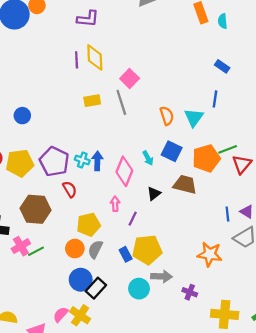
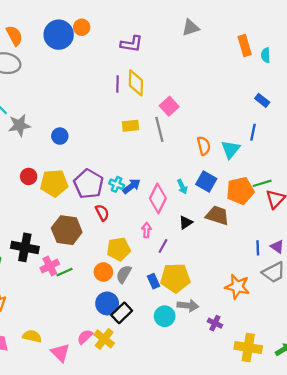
blue arrow: (97, 161) -> (132, 186), turned 48

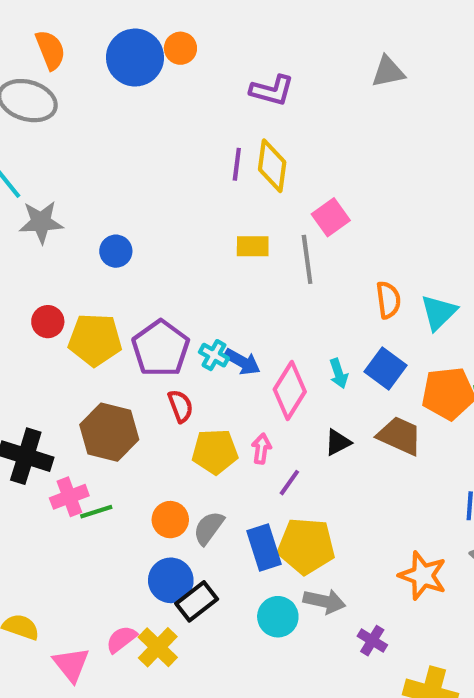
blue arrow: (132, 186) -> (242, 362), turned 60
yellow pentagon: (119, 249) -> (215, 452), moved
blue rectangle: (154, 281) -> (264, 547), size x1.5

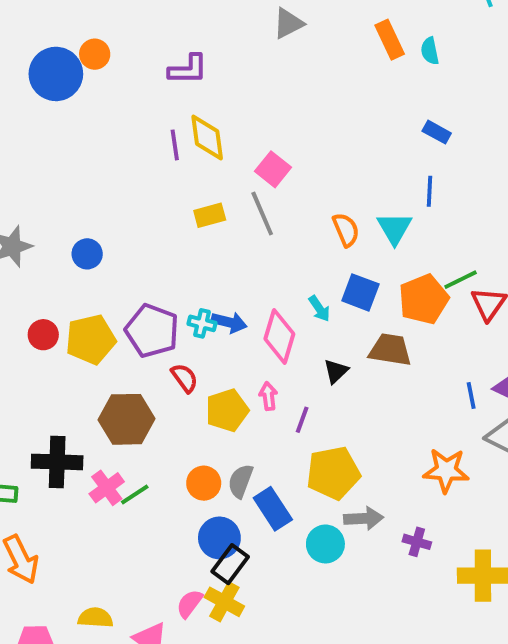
blue rectangle: (264, 547) -> (273, 509), moved
black rectangle: (197, 601) -> (230, 564), moved

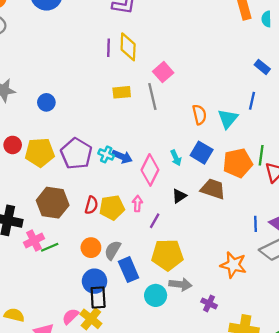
green line: (461, 280) -> (261, 155), turned -66
red semicircle: (184, 378) -> (91, 205), moved, turned 42
black rectangle: (230, 564) -> (98, 297), turned -50

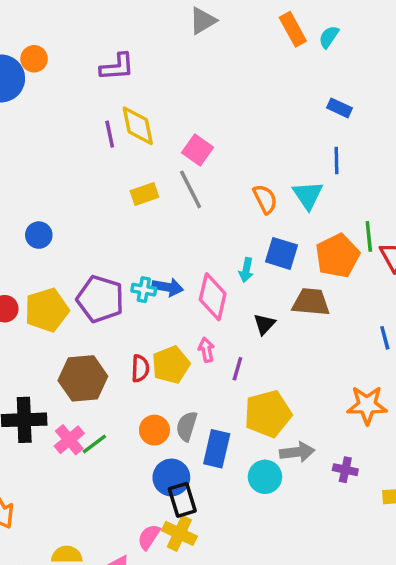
cyan semicircle: (266, 19) -> (329, 37), turned 49
cyan arrow: (176, 158) -> (246, 270), turned 49
blue rectangle: (129, 270) -> (217, 449), turned 50

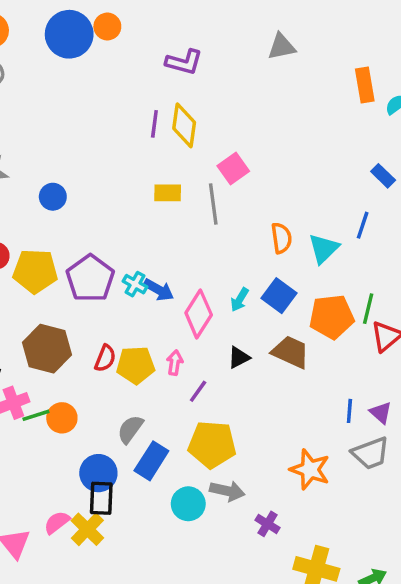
orange circle: (154, 430) -> (62, 418), moved

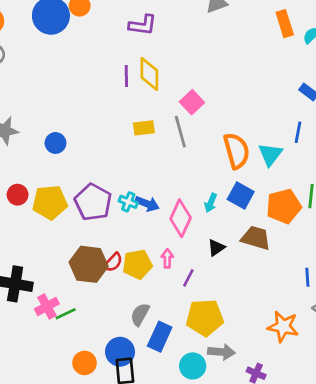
orange semicircle: (281, 238) -> (237, 151), size x1.5
brown hexagon: (47, 349) -> (89, 264), moved
red semicircle: (105, 358) -> (113, 262), turned 30
orange circle: (62, 418) -> (85, 363), moved

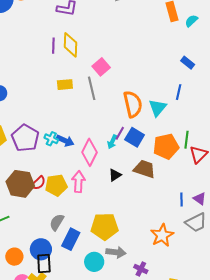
pink arrow: (167, 258) -> (78, 182), size x1.5
purple line: (188, 278) -> (120, 133), moved
orange star: (283, 327) -> (162, 235), turned 30

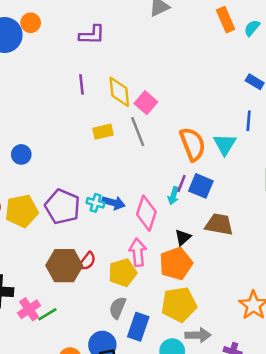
yellow diamond: (71, 45) -> (119, 92), moved
orange pentagon: (166, 146) -> (176, 264), moved
yellow pentagon: (56, 185) -> (123, 273), moved

